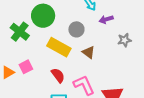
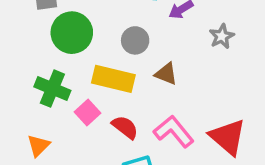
green cross: (20, 32) -> (52, 89), moved
pink square: (26, 67) -> (88, 112), moved

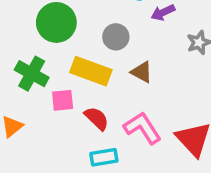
pink square: (88, 112) -> (63, 100), turned 30

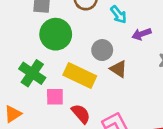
brown triangle: (142, 72) -> (118, 69), moved

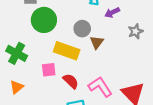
brown triangle: (118, 69) -> (97, 42), turned 40
green cross: (32, 73) -> (17, 53), moved

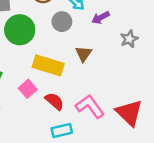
gray circle: (82, 29) -> (62, 22), moved
pink square: (49, 70) -> (28, 89), turned -32

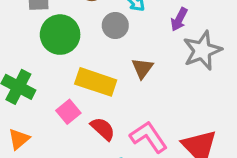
purple arrow: (101, 18) -> (179, 19), moved, turned -36
gray star: (129, 39) -> (202, 50), size x1.6

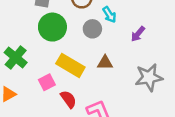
gray star: (202, 50) -> (149, 77), moved
brown triangle: (142, 68) -> (105, 63), turned 42

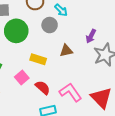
purple arrow: (138, 34) -> (91, 36), moved
yellow rectangle: (70, 65) -> (38, 59), size x0.7

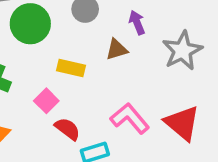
purple arrow: (91, 36) -> (137, 23), moved, turned 136
red semicircle: (43, 88) -> (67, 129), moved

